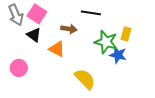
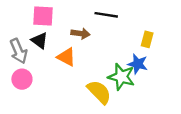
pink square: (37, 14) -> (43, 16), turned -30
gray arrow: (16, 15) -> (18, 51), moved
green star: (106, 42) -> (121, 77), moved

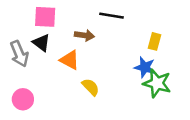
green star: (121, 77) -> (157, 83), moved
pink circle: (22, 79) -> (23, 99), moved
yellow semicircle: (99, 92) -> (91, 87), moved, size x0.7

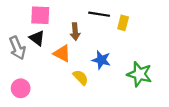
brown arrow: (84, 35) -> (75, 32), turned 77
yellow rectangle: (155, 41) -> (123, 23), moved
blue star: (145, 67) -> (101, 60), moved

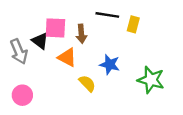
pink square: (40, 15) -> (55, 28), moved

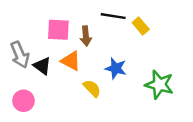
yellow rectangle: (133, 24) -> (141, 26), turned -56
black triangle: (40, 41) -> (42, 66), moved

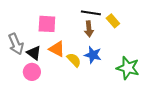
brown arrow: (86, 36) -> (89, 29), moved
yellow semicircle: (92, 88) -> (74, 60), moved
pink circle: (23, 101) -> (32, 72), moved

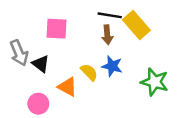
yellow rectangle: (113, 21) -> (136, 25), size x1.6
orange triangle: (57, 49) -> (67, 87), moved
pink circle: (32, 72) -> (38, 104), moved

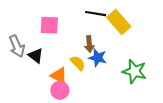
brown arrow: (107, 35) -> (89, 44), moved
pink circle: (38, 104) -> (60, 90), moved

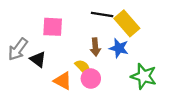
gray arrow: (17, 46) -> (18, 49), turned 60
blue star: (98, 58) -> (119, 48), moved
pink circle: (60, 90) -> (91, 79), moved

